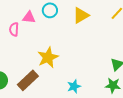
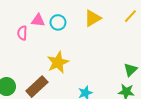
cyan circle: (50, 10) -> (58, 22), moved

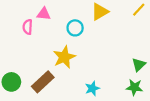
cyan circle: (58, 22) -> (75, 28), moved

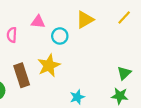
pink triangle: (44, 14) -> (38, 22), moved
brown rectangle: (43, 82) -> (22, 75), moved, turned -65

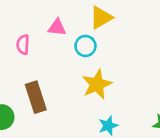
yellow triangle: (85, 20) -> (101, 18), moved
yellow star: (49, 65) -> (97, 84), moved

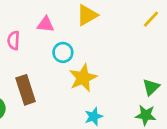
cyan circle: (85, 46) -> (63, 52), moved

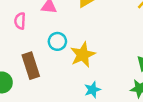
cyan circle: (63, 52) -> (57, 41), moved

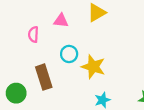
yellow star: (83, 55) -> (93, 67), turned -30

